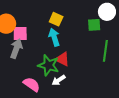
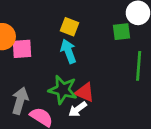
gray arrow: (16, 49) -> (20, 101), moved
red triangle: (62, 59) -> (85, 92), moved

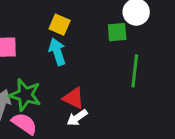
green star: (63, 90) -> (25, 95), moved
white arrow: (78, 109) -> (77, 118), moved

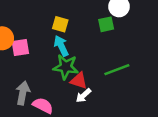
green line: (135, 71) -> (117, 70), moved, turned 70
green star: (25, 95) -> (66, 67), moved

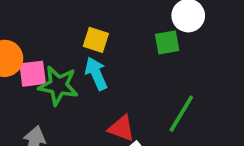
green star: (66, 67) -> (58, 86), moved
green line: (117, 70) -> (181, 114), turned -40

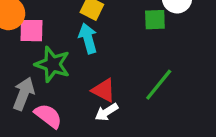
green star: (58, 86) -> (52, 64), moved

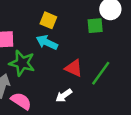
cyan arrow: (88, 38) -> (47, 42), turned -45
red triangle: (104, 90) -> (74, 68), moved

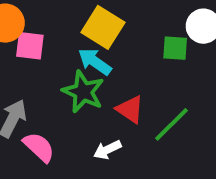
yellow square: (48, 20) -> (103, 27), size x1.5
green star: (22, 63) -> (83, 92), moved

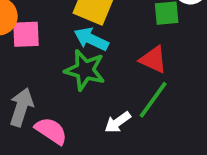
red triangle: (130, 109) -> (153, 60), moved
green line: (171, 124) -> (153, 100), moved

